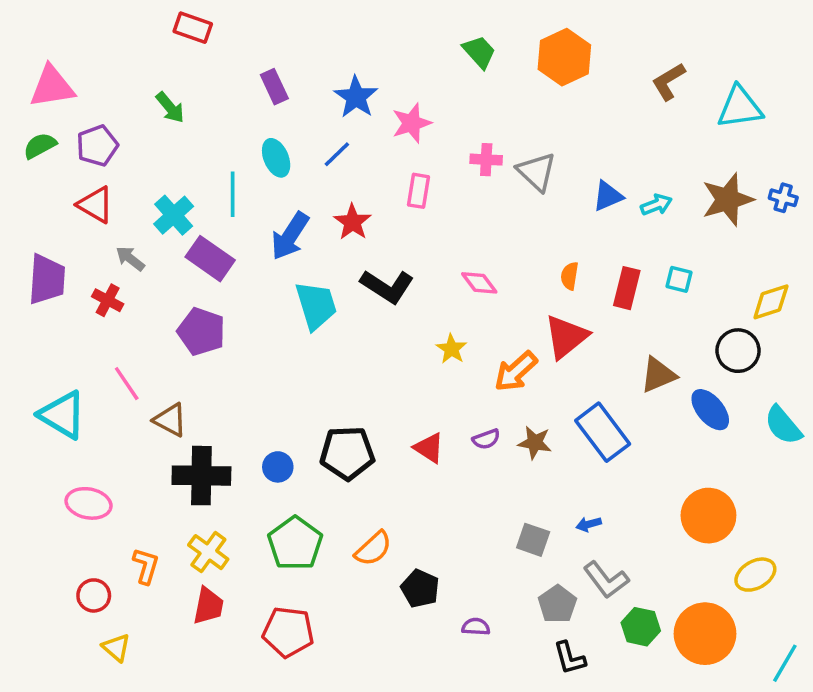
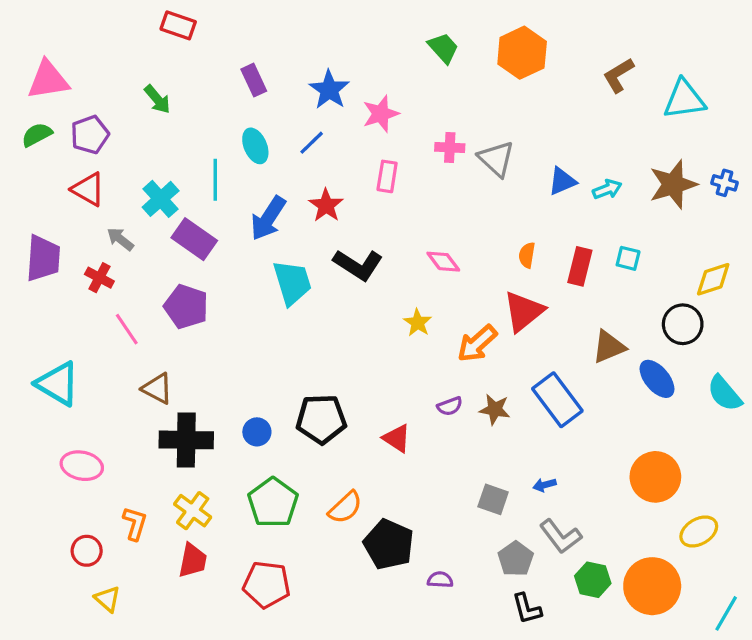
pink line: (127, 384) -> (127, 329), moved
red triangle: (429, 448) -> (397, 438), moved
black pentagon: (420, 588) -> (389, 544), size x1.4

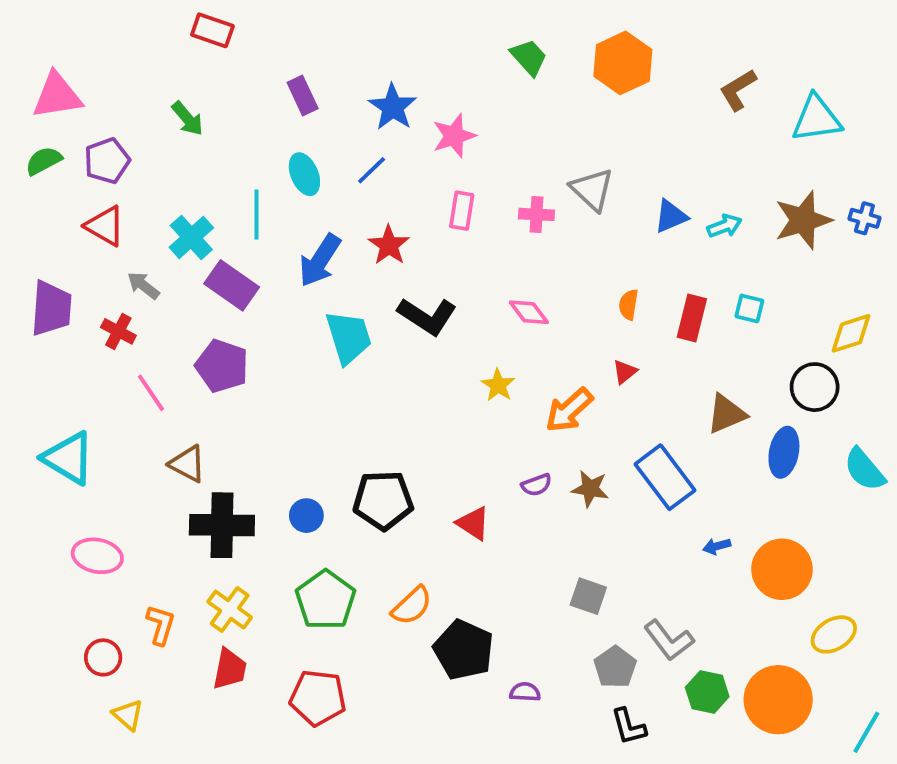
pink cross: (450, 148) -> (537, 214), moved
red triangle: (524, 311) -> (625, 372), size x0.5
blue ellipse: (657, 379) -> (784, 452), turned 51
blue arrow: (545, 485) -> (717, 546), moved

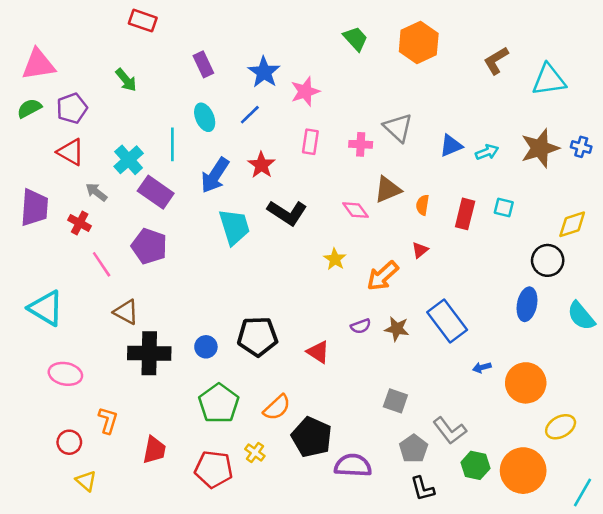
brown triangle: (726, 414) -> (388, 189), moved
yellow cross: (230, 610) -> (255, 453), moved, size x0.7
purple semicircle: (525, 692) -> (353, 465), size x1.8

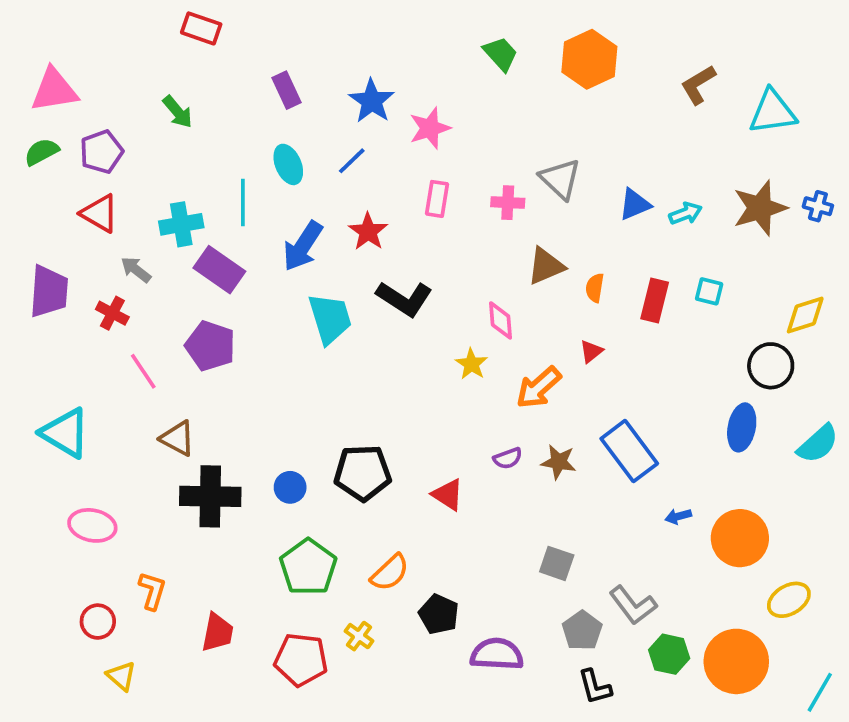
cyan cross: (129, 160) -> (181, 224), turned 32
pink diamond: (356, 210) -> (500, 320), moved, turned 32
cyan semicircle: (581, 316) -> (818, 444), turned -92
black pentagon: (312, 437) -> (439, 614), size x0.7

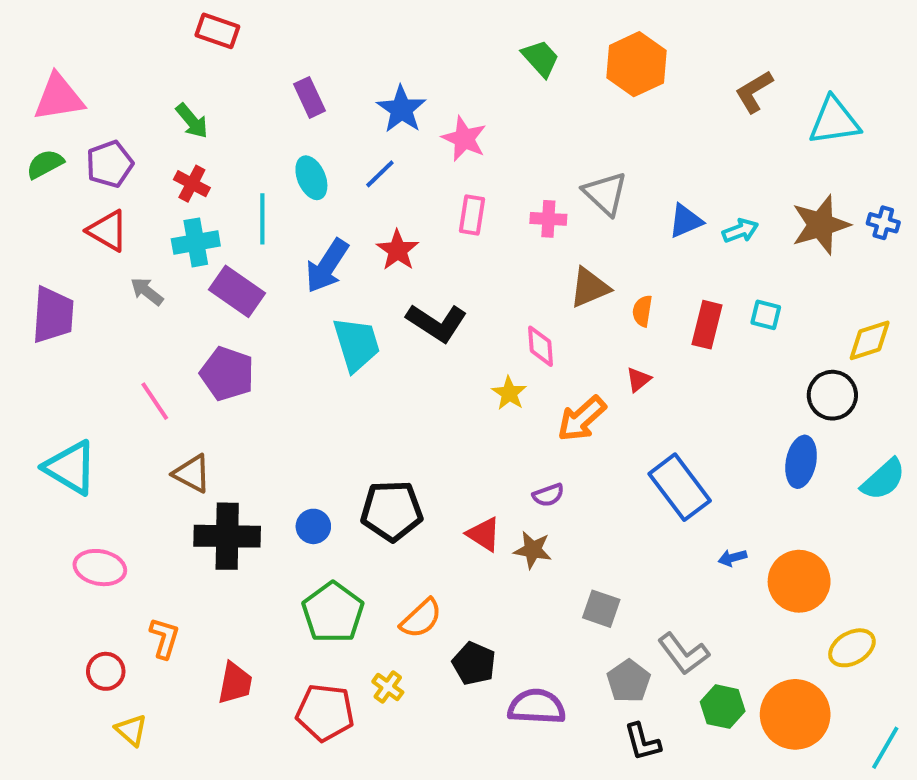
pink star: (430, 128) -> (464, 139), turned -30
red cross: (112, 313) -> (192, 184), moved
brown star: (559, 462) -> (533, 550), moved

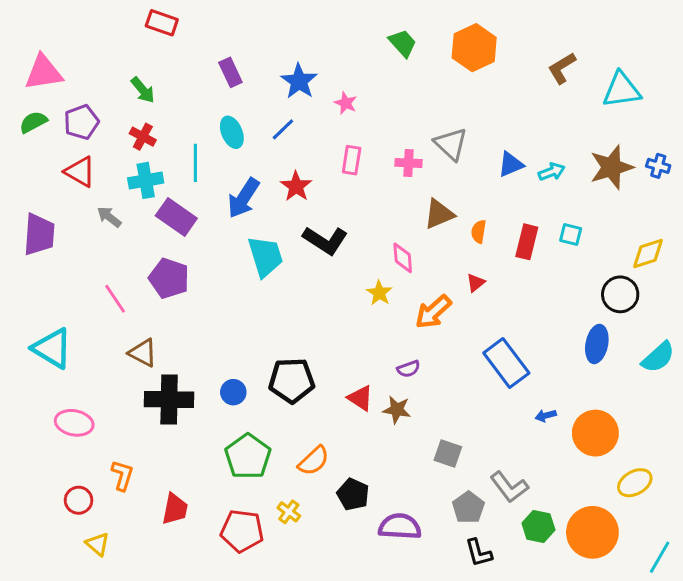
pink star: (464, 139) -> (346, 103), size x0.7

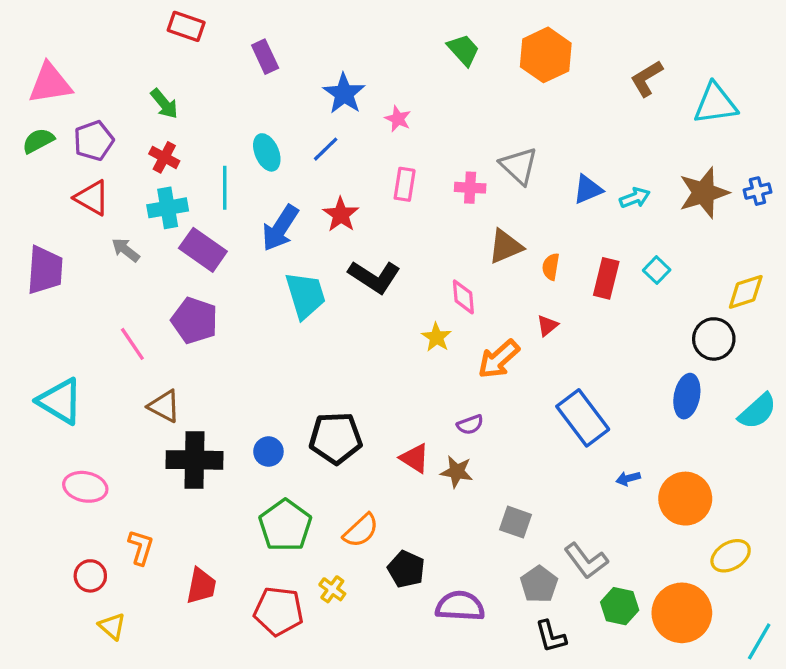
purple rectangle: (230, 72) -> (265, 57), moved
blue cross: (658, 166) -> (757, 191), turned -30
cyan square: (571, 234) -> (657, 270), turned 30

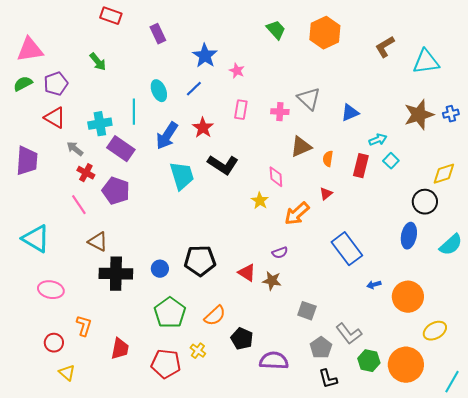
red cross: (164, 157) -> (86, 173), moved
cyan arrow: (635, 198) -> (378, 140), moved

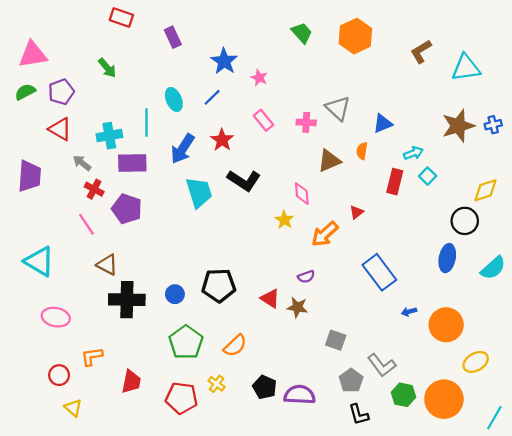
pink rectangle: (241, 110) -> (264, 120), turned -48
purple rectangle: (121, 149) -> (132, 163), turned -36
orange semicircle: (328, 159) -> (362, 151), moved
orange L-shape: (84, 326) -> (92, 356), turned -115
black pentagon: (242, 339) -> (265, 387), moved

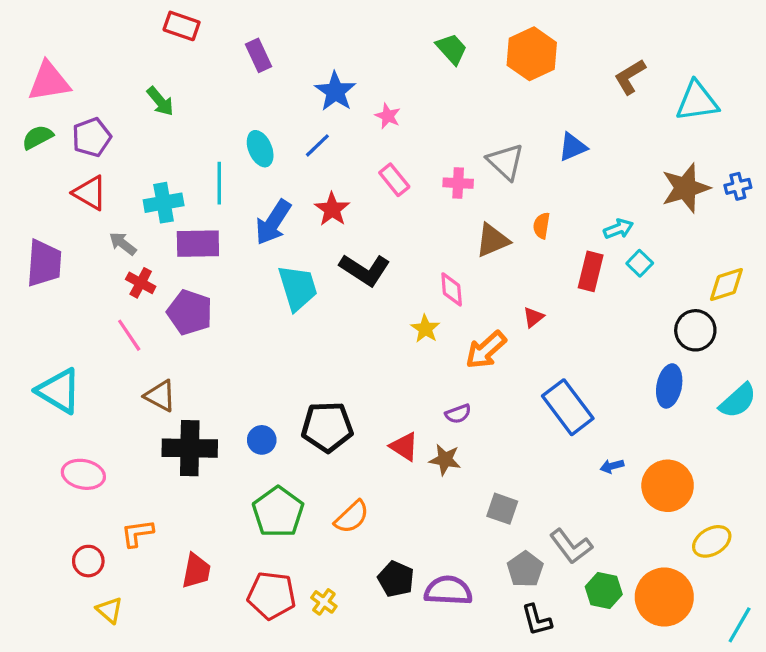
blue triangle: (383, 124) -> (573, 147), moved
yellow cross: (217, 384) -> (324, 602), moved

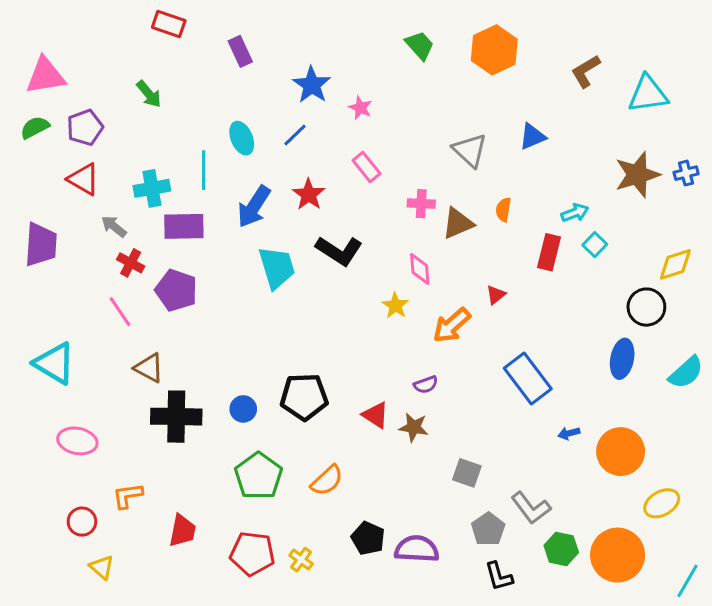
pink cross: (458, 183) -> (421, 204), moved

